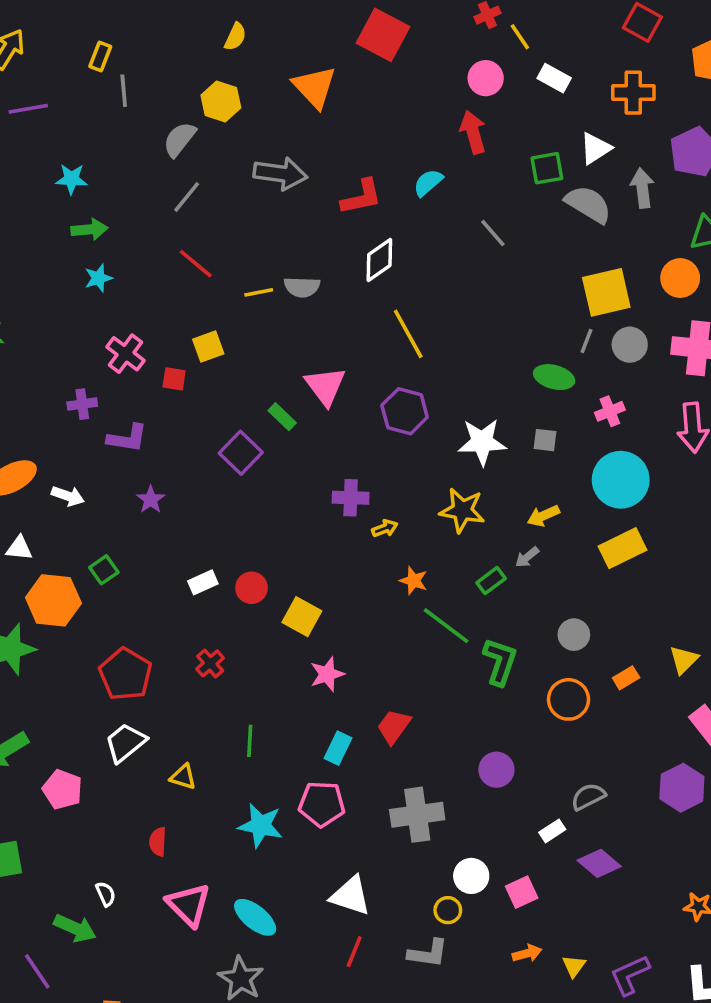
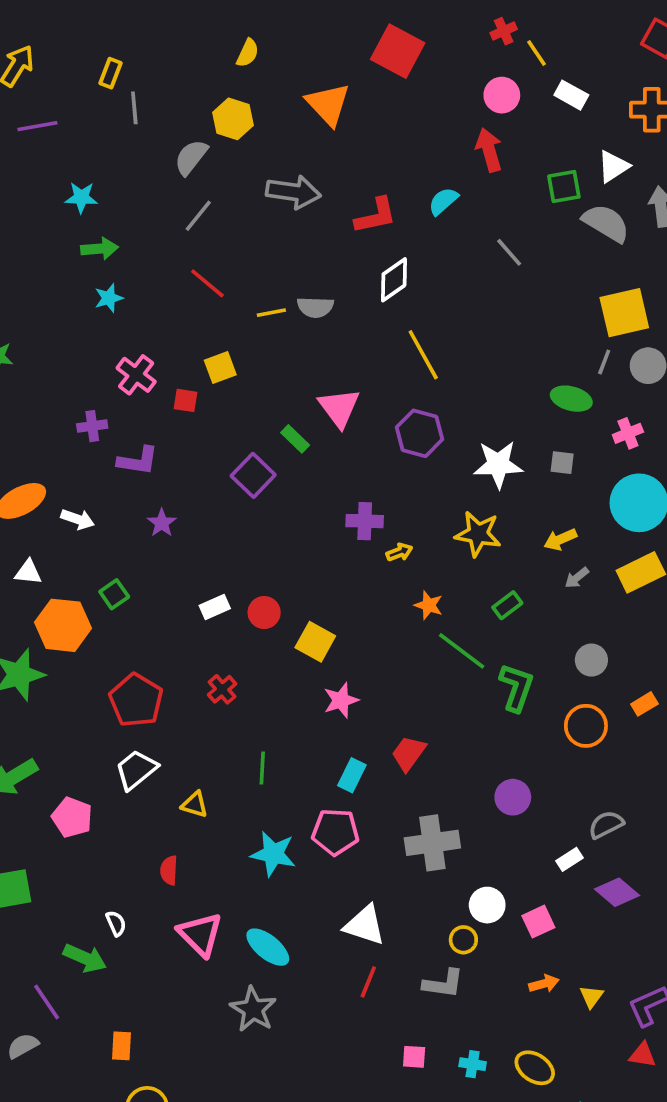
gray arrow: (527, 557) -> (577, 578), moved

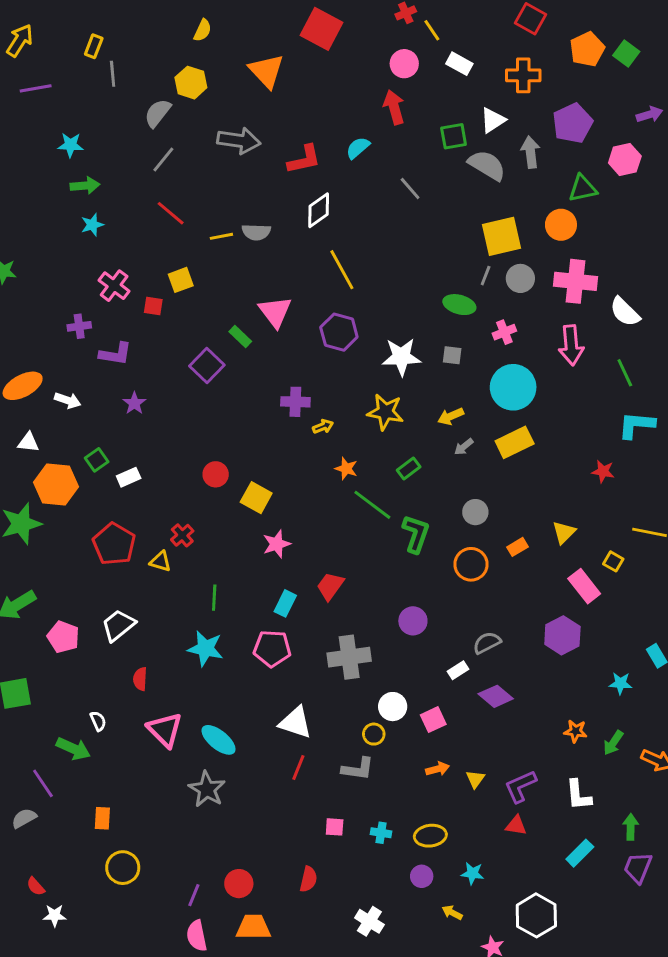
white rectangle: (215, 607) -> (129, 477), moved
white trapezoid: (136, 770) -> (118, 625), moved
yellow triangle: (195, 804) -> (160, 561), moved
cyan star: (273, 854) -> (205, 648), moved
yellow ellipse: (535, 1068) -> (430, 836), turned -40

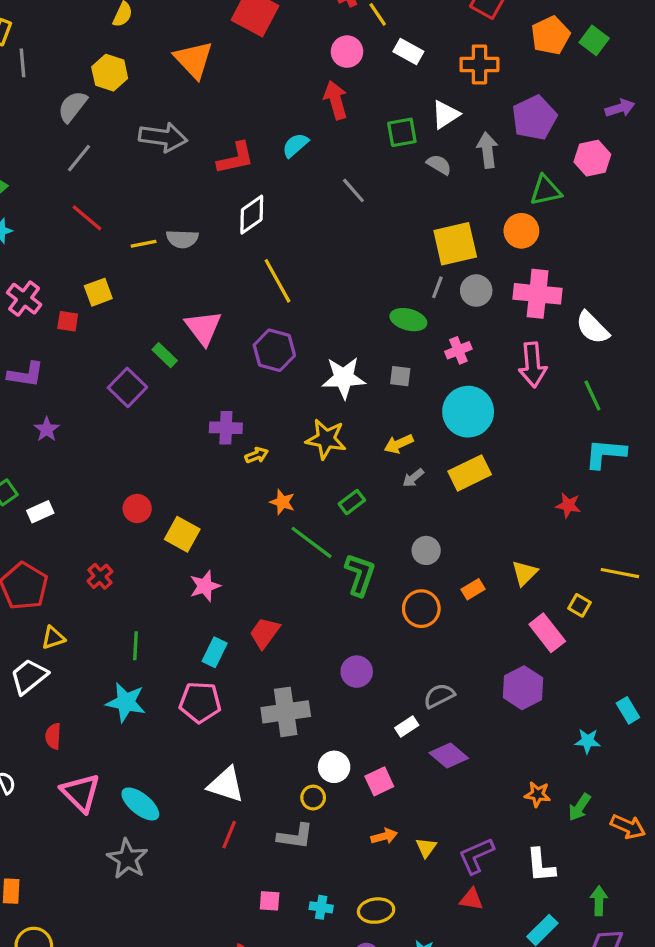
gray semicircle: (487, 165) -> (439, 165), size x0.6
yellow triangle: (160, 561) -> (53, 638), moved, turned -35

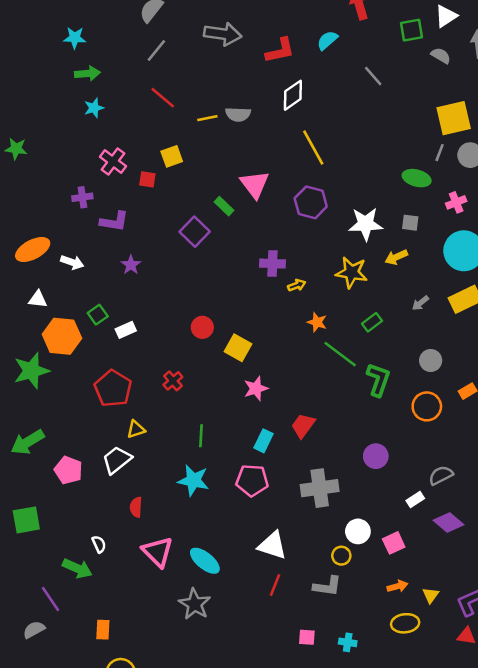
yellow arrow: (399, 444) -> (396, 257), moved
yellow ellipse: (376, 911) -> (405, 623), moved

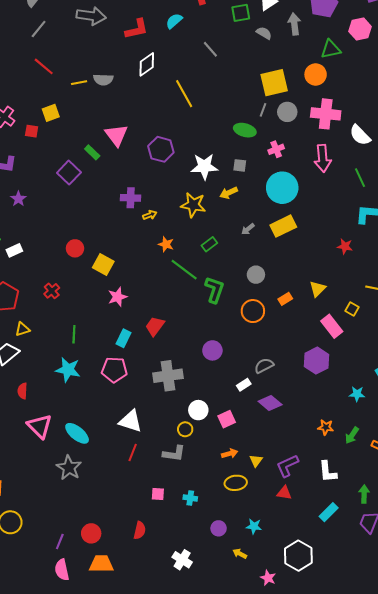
yellow line: (313, 147) -> (184, 94), moved

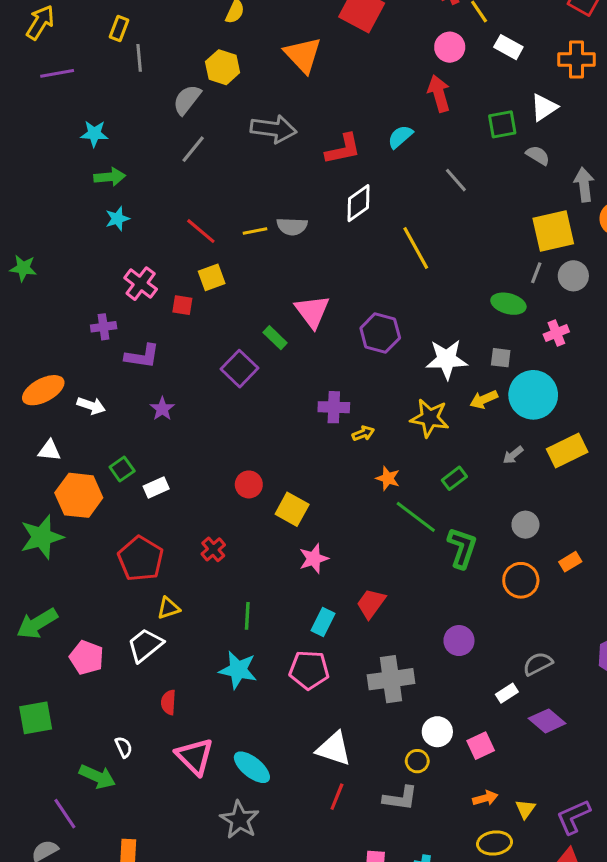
gray arrow: (294, 24) -> (584, 185), moved
red line: (44, 66) -> (201, 231), moved
cyan circle: (282, 188) -> (533, 395), moved

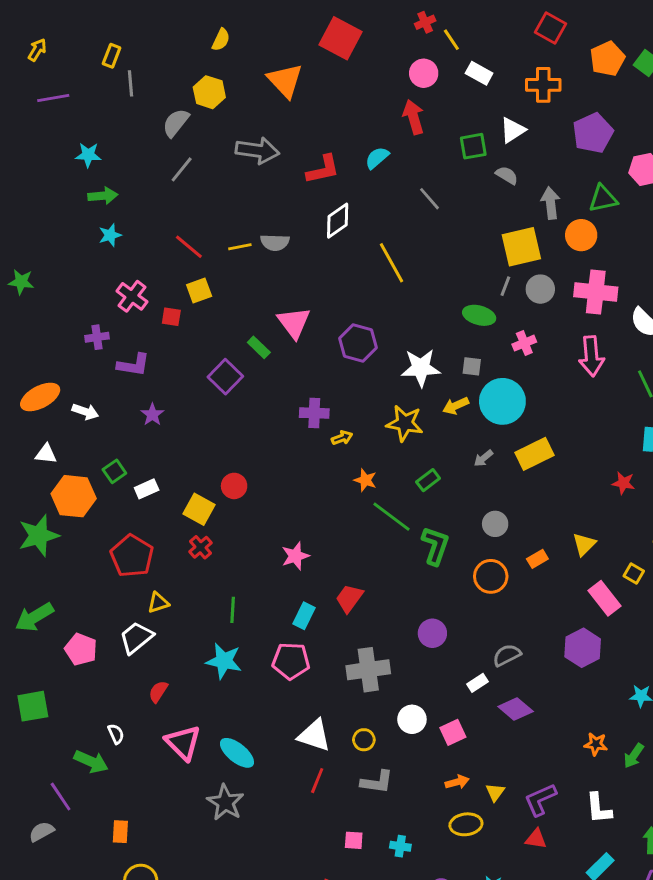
yellow arrow: (40, 22) -> (37, 50), size x0.7
yellow square: (292, 509) -> (199, 509), moved
red semicircle: (168, 702) -> (158, 692), turned 30
yellow circle: (417, 761) -> (364, 740), moved

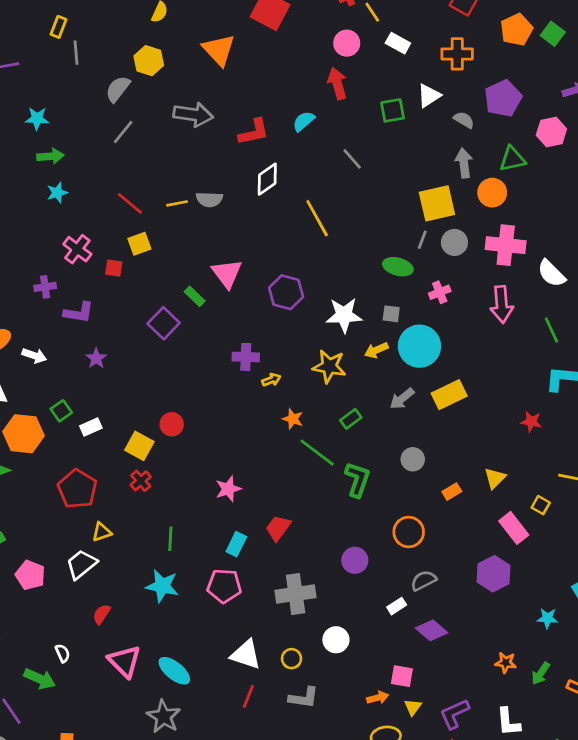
gray semicircle: (507, 175) -> (464, 120), moved
gray arrow: (483, 458) -> (402, 399), size x1.4
orange circle: (491, 576) -> (409, 532), moved
pink square: (453, 732) -> (402, 676), moved, turned 35

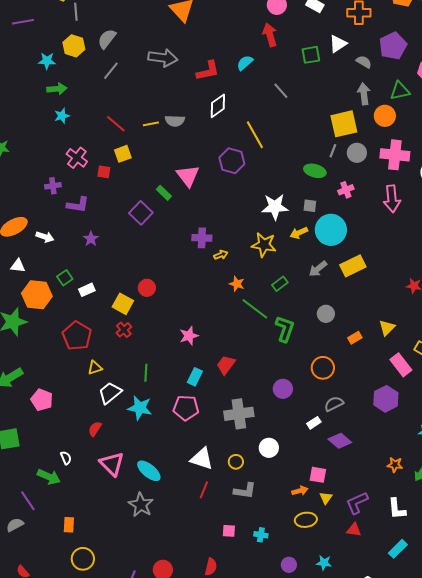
yellow hexagon: (149, 61) -> (74, 46), moved
purple hexagon: (286, 292) -> (232, 161), moved
white trapezoid: (81, 564) -> (110, 393), moved

